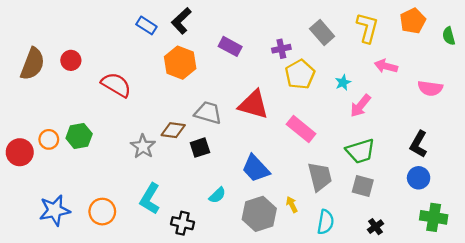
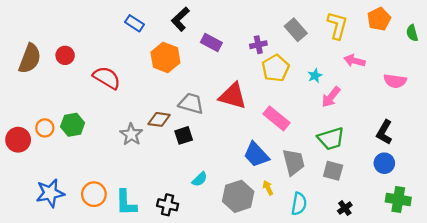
black L-shape: (181, 21) -> (180, 19), moved
blue trapezoid: (256, 169) -> (256, 155), moved
cyan L-shape: (150, 199) -> (126, 203), moved, turned -32

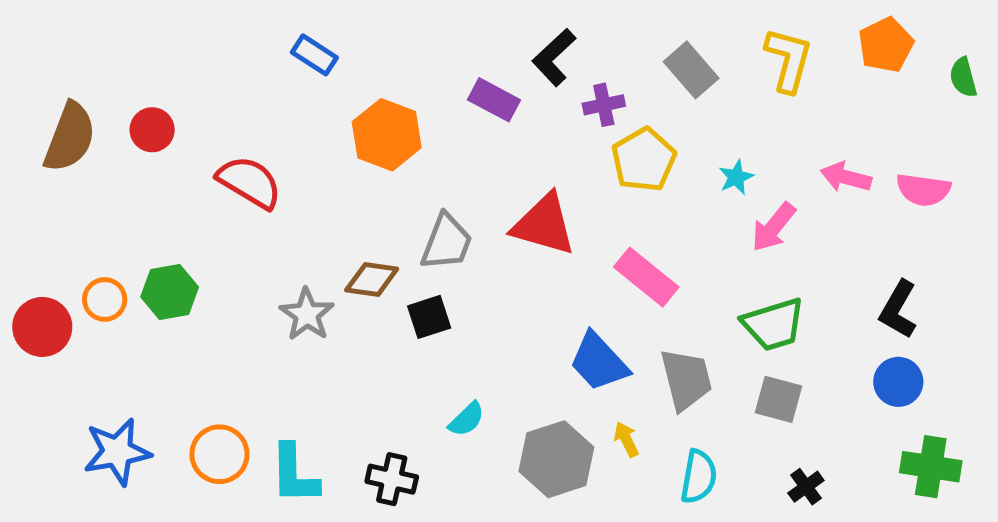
black L-shape: (180, 19) -> (554, 57), moved
pink arrow: (354, 61) -> (846, 177), moved
gray trapezoid: (191, 103) -> (447, 242), turned 95

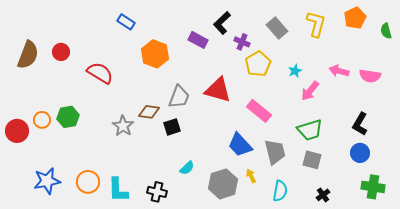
purple cross: (604, 105) -> (242, 42), turned 35

